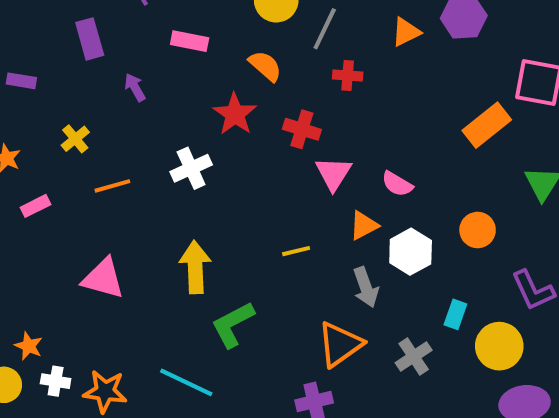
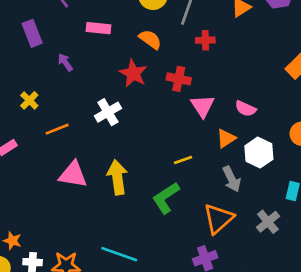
pink triangle: (103, 279) -> (73, 175), moved
green L-shape: (233, 325) -> (166, 198), moved

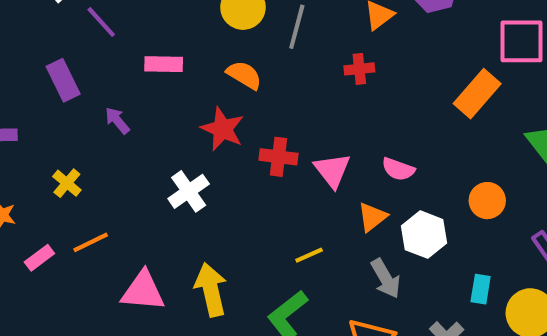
red cross: (205, 40) -> (359, 69), moved
red cross: (179, 79) -> (279, 157), moved
orange line: (57, 129) -> (91, 242), moved

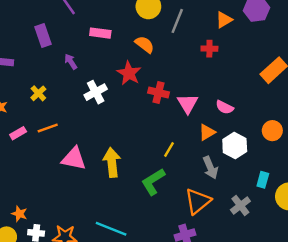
white cross: (189, 191) -> (96, 92), moved
yellow line: (309, 255) -> (169, 149), turned -42

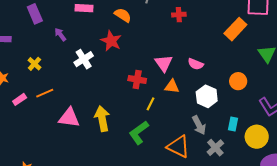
red cross: (158, 92) -> (137, 80), moved
orange triangle: (207, 132) -> (172, 86), moved, turned 42
gray arrow: (210, 168) -> (199, 125), moved
orange triangle: (198, 201) -> (178, 147), turned -50

